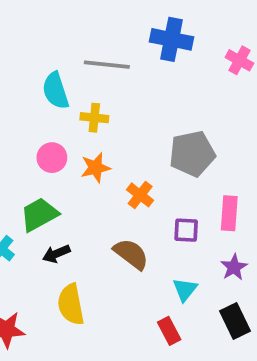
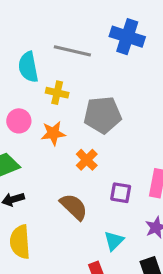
gray pentagon: (192, 154) -> (102, 115), moved

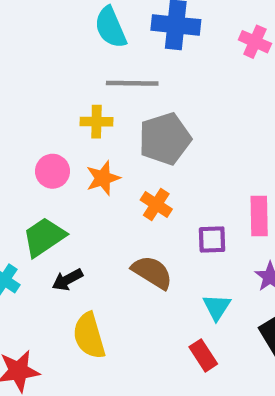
gray line: (72, 51) -> (132, 83), moved
cyan semicircle: (28, 67) -> (110, 27), moved

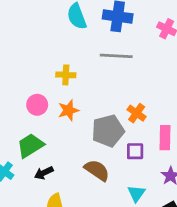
gray line: (132, 83) -> (116, 56), moved
gray pentagon: (165, 139) -> (108, 131), moved
orange cross: (156, 205) -> (137, 113), moved

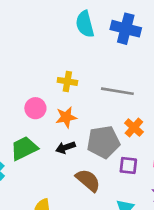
gray line: (116, 56) -> (117, 91), moved
black arrow: (44, 173) -> (66, 147), moved

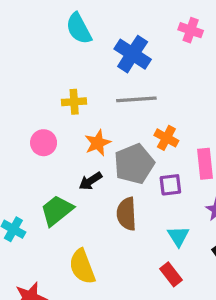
blue cross: (126, 29) -> (133, 54), moved, turned 32
orange star: (66, 117) -> (98, 143), moved
green trapezoid: (24, 148) -> (57, 210), moved
brown semicircle: (88, 180) -> (127, 214), turned -120

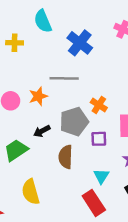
gray line: (136, 99) -> (64, 78), moved
yellow cross: (74, 102) -> (15, 43), moved
orange star: (98, 143) -> (38, 96), moved
red rectangle: (171, 274) -> (94, 203), size x1.5

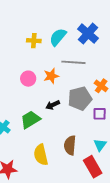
cyan semicircle: (43, 21) -> (58, 37), moved, turned 60
yellow cross: (15, 43) -> (34, 41), moved
brown semicircle: (66, 157) -> (70, 145), moved

